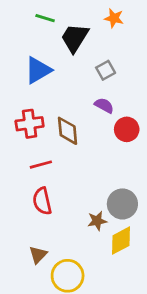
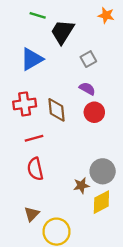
orange star: (114, 18) -> (106, 15), moved
red circle: (127, 129) -> (94, 112), moved

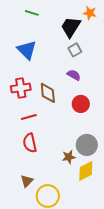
black trapezoid: (62, 32) -> (71, 27), moved
blue triangle: (32, 59) -> (27, 50), turned -45
red circle: (94, 112) -> (81, 104), moved

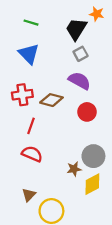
green line: (32, 13) -> (31, 23), moved
purple semicircle: (74, 75) -> (79, 81), size x1.5
brown diamond: (48, 93) -> (51, 100), turned -70
red line: (29, 117) -> (31, 126), turned -56
red semicircle: (30, 143) -> (32, 154), turned 126

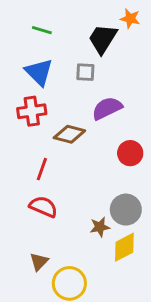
gray square: (81, 54) -> (85, 72), moved, turned 32
purple semicircle: (79, 81) -> (107, 108), turned -55
red cross: (22, 95) -> (32, 111), moved
red circle: (87, 112) -> (130, 153), moved

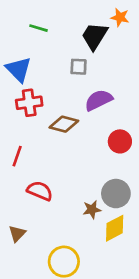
blue triangle: (39, 72) -> (18, 69), moved
red line: (42, 169) -> (17, 156), moved
brown triangle: (39, 262) -> (17, 234), moved

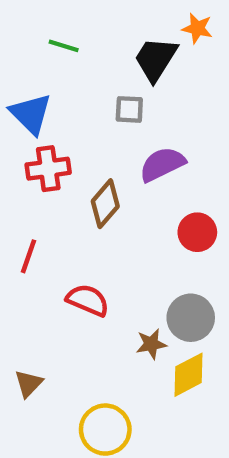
brown diamond: (64, 124) -> (105, 204), turned -64
red semicircle: (40, 191) -> (88, 300), moved

